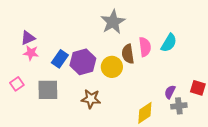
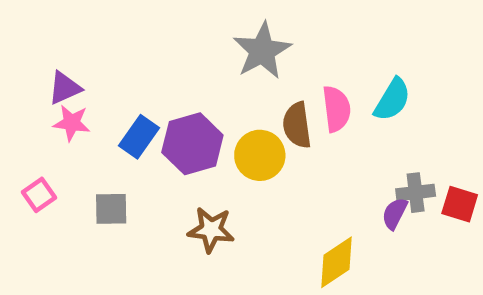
gray square: (48, 90) -> (111, 209), size x0.7
gray cross: (179, 106) -> (416, 193), moved

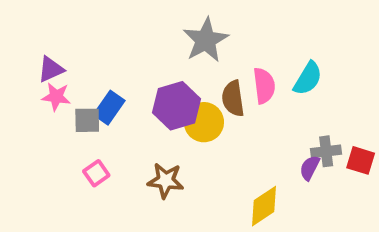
purple hexagon: (192, 144) -> (177, 106), moved
pink square: (39, 195) -> (96, 173), moved
gray square: (111, 209) -> (87, 120), moved

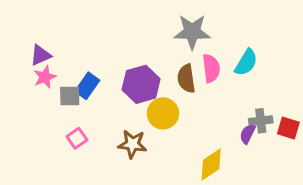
gray star: (206, 40) -> (192, 32), moved, turned 30
pink star: (56, 97) -> (45, 77), turned -30
yellow circle: (204, 122) -> (163, 113), moved

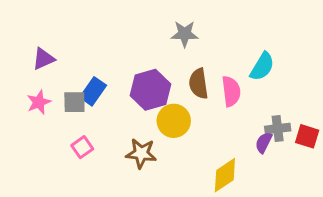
gray star: (192, 32) -> (185, 34), moved, size x0.7
pink semicircle: (211, 68) -> (231, 91), moved
pink star: (45, 77) -> (39, 102), moved

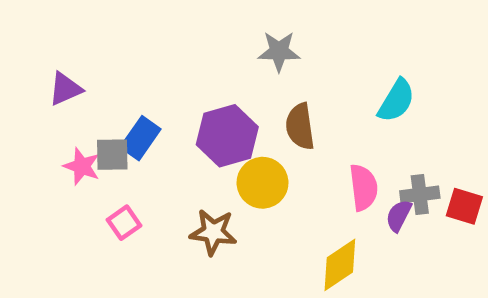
pink semicircle: (231, 91) -> (363, 187), moved
pink star: (39, 102) -> (82, 166), moved, turned -30

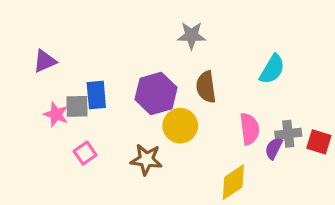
blue rectangle: (140, 138) -> (96, 95), turned -40

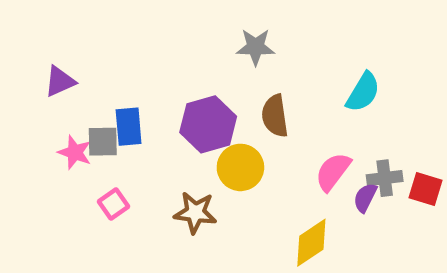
pink semicircle: (250, 129) -> (333, 172), turned -136

